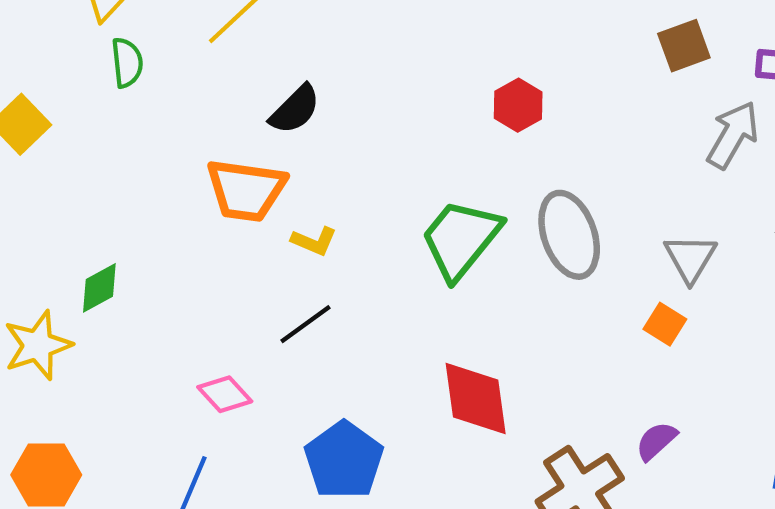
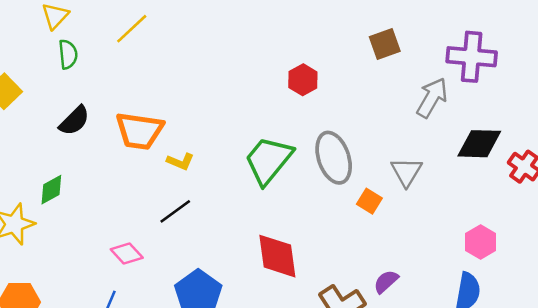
brown square: (684, 46) -> (385, 44), moved
black semicircle: (295, 109) -> (74, 121), moved
orange square: (665, 324) -> (369, 201), moved

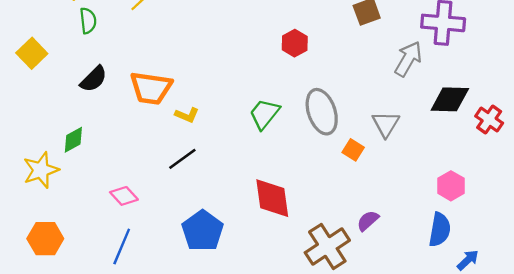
green trapezoid: (268, 160) -> (264, 114), size x0.7
pink diamond: (127, 253) -> (124, 196), moved

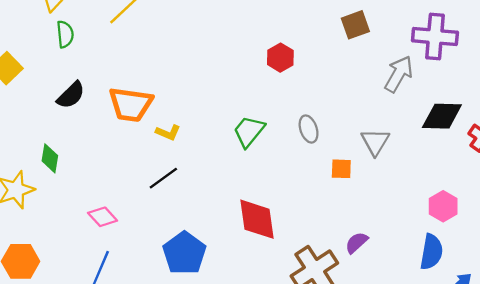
gray ellipse: (322, 112) -> (309, 129), size x0.6
green diamond: (73, 140) -> (50, 158), turned -52
orange square: (353, 150) -> (341, 169), turned -30

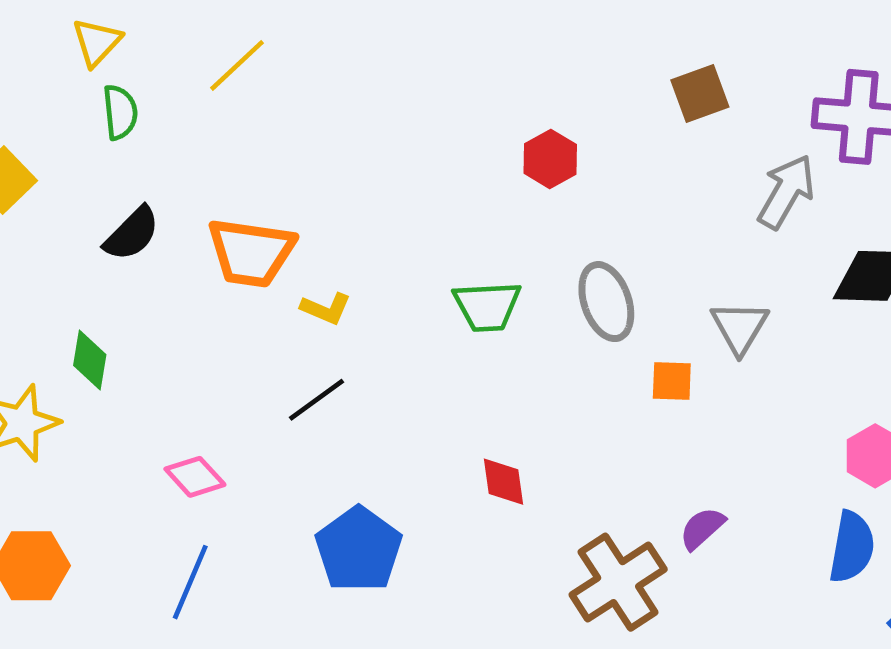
gray ellipse: (309, 129) -> (606, 302), size x1.4
green trapezoid: (249, 131) -> (487, 306), turned -132
red diamond: (257, 219) -> (503, 482), size x0.6

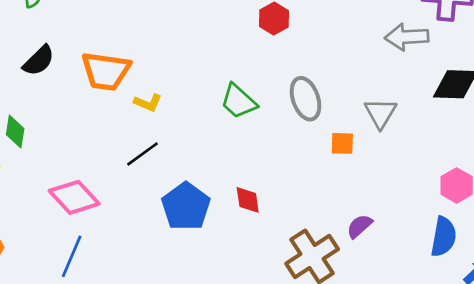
gray arrow: (786, 192) -> (407, 37), turned -123
green trapezoid: (487, 306) -> (239, 101), turned 45
pink diamond: (195, 477) -> (74, 197), size x1.5
blue pentagon: (359, 549) -> (186, 206), moved

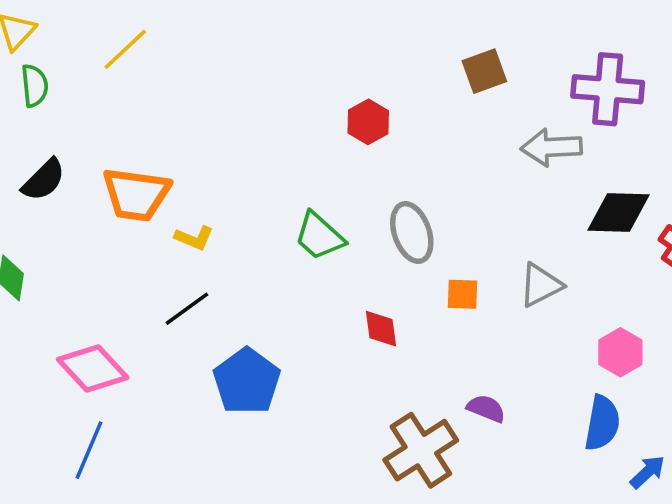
gray triangle: (380, 113) -> (541, 285), moved, turned 32
red diamond: (248, 200) -> (381, 329), moved
purple semicircle: (359, 226) -> (486, 408), turned 64

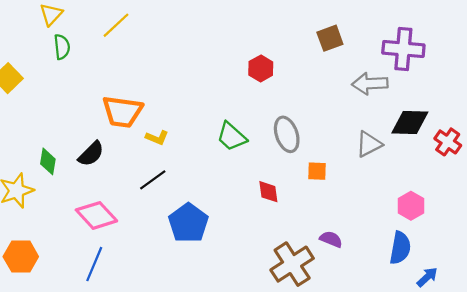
black semicircle: (44, 180) -> (91, 154), moved
gray triangle: (541, 285) -> (369, 144), moved

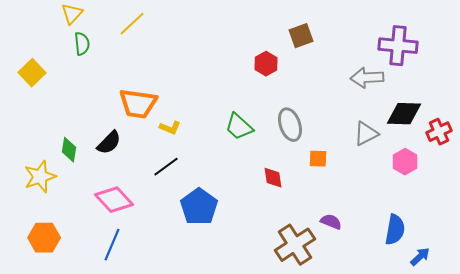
brown square: (330, 38) -> (301, 36), moved
red cross: (448, 142) -> (439, 132), turned 30
pink hexagon: (411, 206) -> (405, 162), moved

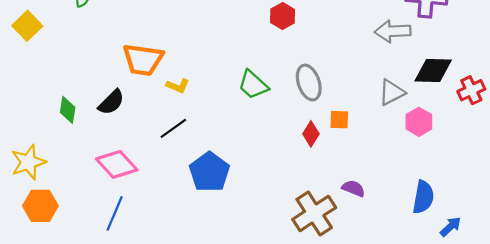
pink hexagon: (405, 162) -> (419, 122), moved
yellow star: (40, 177) -> (28, 162), moved
red diamond: (273, 178) -> (311, 134), moved, turned 40

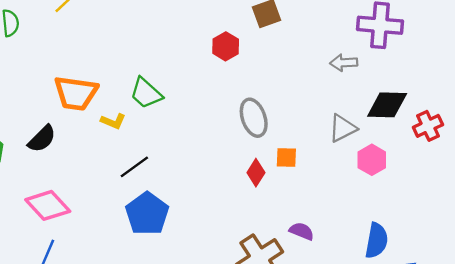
gray arrow: (393, 31) -> (344, 63), size x0.7
green trapezoid: (253, 85) -> (146, 93), moved
black line: (173, 128) -> (134, 167), moved

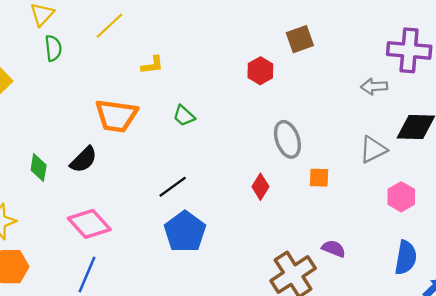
green trapezoid: (146, 93) -> (184, 116), size x0.7
yellow L-shape: (113, 121) -> (152, 65), moved, turned -30
pink hexagon: (372, 160) -> (401, 197), moved
red diamond: (256, 173) -> (260, 187), moved

